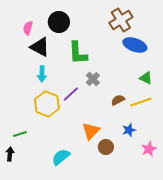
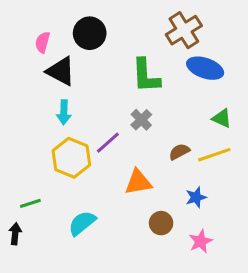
green L-shape: (78, 53) -> (146, 76), moved
orange triangle: (91, 131) -> (138, 182), moved, turned 36
pink star: (149, 149) -> (201, 241), moved
cyan semicircle: (61, 157) -> (82, 223), moved

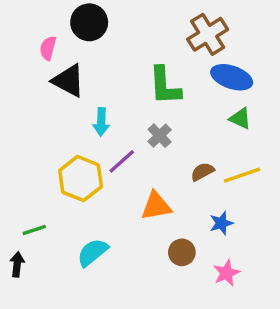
black circle: (90, 33) -> (89, 22), moved
cyan arrow: (64, 112) -> (101, 122), moved
green triangle: (222, 118) -> (240, 118), moved

